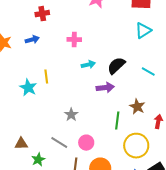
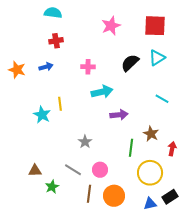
cyan arrow: (88, 65) -> (102, 92), size x1.5
black semicircle: (116, 66) -> (130, 63), moved

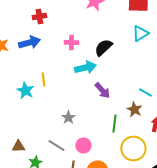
black semicircle: (130, 63) -> (103, 47), moved
blue arrow: (46, 67) -> (29, 42), size x1.5
cyan line: (162, 99) -> (145, 92), moved
purple arrow: (119, 115) -> (102, 90), turned 54

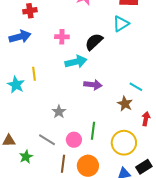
cyan triangle: (140, 33) -> (121, 24), moved
purple arrow: (102, 90) -> (93, 85), turned -42
green line: (114, 123) -> (93, 131), moved

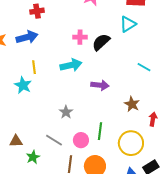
pink cross: (62, 37) -> (80, 37), moved
cyan arrow: (76, 62) -> (71, 65), moved
yellow line: (34, 74) -> (34, 67), moved
cyan line: (136, 87) -> (144, 67), moved

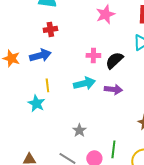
purple arrow: (100, 85) -> (113, 89), moved

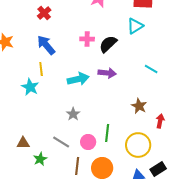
red cross: (50, 29) -> (44, 13), turned -32
blue arrow: (40, 55) -> (46, 45), moved, turned -115
cyan arrow: (84, 83) -> (78, 79), moved

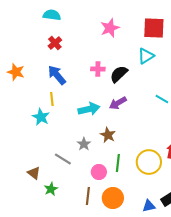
purple arrow: (107, 73) -> (118, 103), turned 144
brown star: (139, 106) -> (108, 135), moved
gray line: (61, 142) -> (63, 159), moved
brown triangle: (23, 143) -> (34, 173), turned 40
yellow circle: (138, 145) -> (149, 162), moved

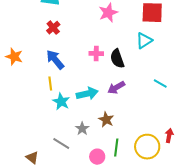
black semicircle: (119, 74) -> (117, 59), turned -66
cyan star: (41, 117) -> (61, 102), moved

